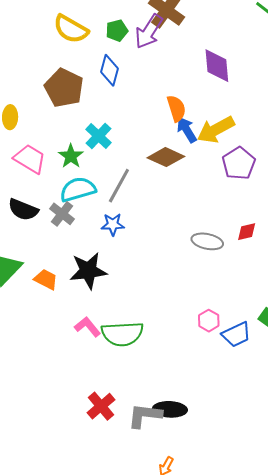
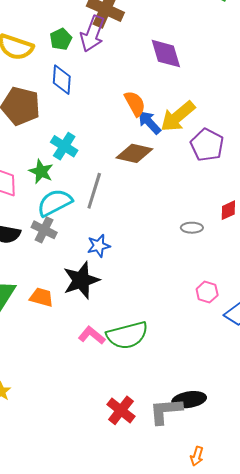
blue star: (113, 224) -> (99, 246), moved
gray ellipse: (207, 241) -> (192, 228), size x0.7
pink hexagon: (209, 321) -> (207, 292), moved

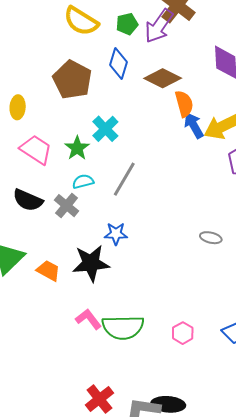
brown diamond: (134, 153) -> (163, 78), moved
cyan semicircle: (55, 203) -> (83, 182), size x0.6
pink hexagon: (207, 292) -> (183, 333), moved

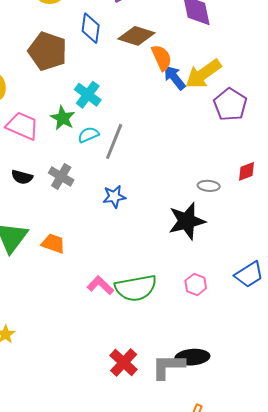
cyan semicircle: (83, 182) -> (88, 135), moved
black semicircle: (28, 200) -> (22, 177), size x0.7
black star: (91, 263) -> (187, 221), moved

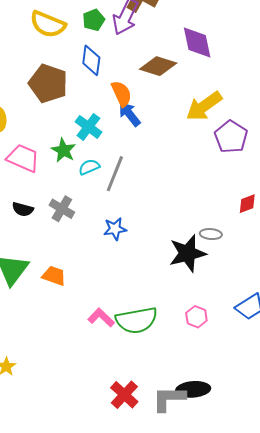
brown diamond: (136, 36) -> (158, 66), moved
orange semicircle: (162, 58) -> (122, 94), moved
blue arrow: (174, 78) -> (129, 114), moved
gray ellipse: (209, 186) -> (211, 234), moved

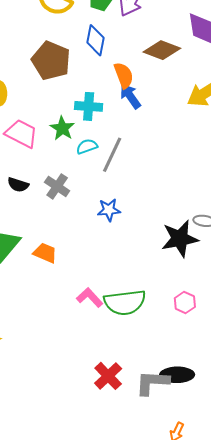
cyan cross: (88, 127) -> (89, 106), turned -36

